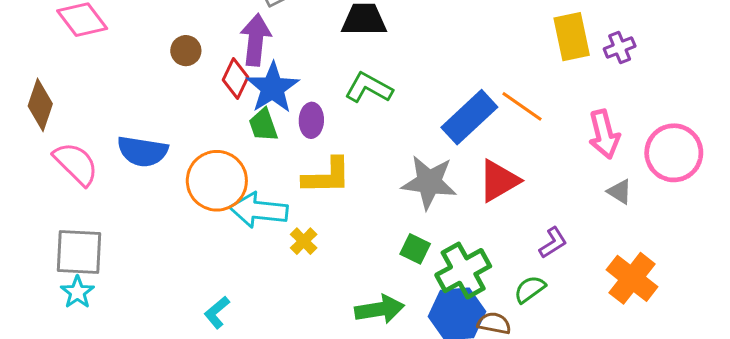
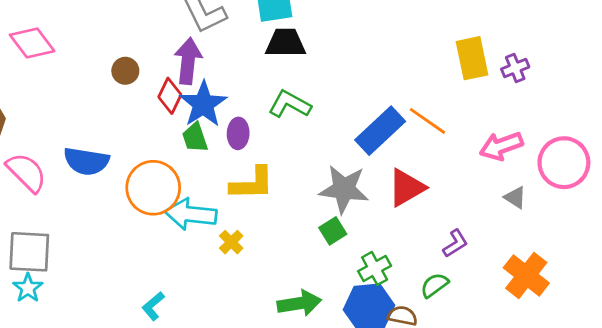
pink arrow: (604, 134) -> (501, 146), turned 84
green square: (415, 249) -> (333, 231), moved, turned 32
green cross: (463, 271) -> (375, 268), size x0.7

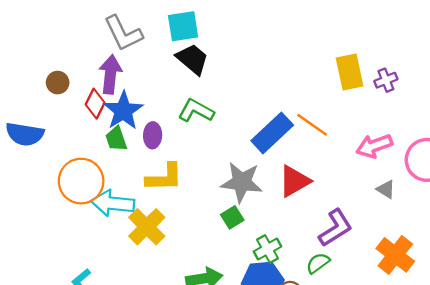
black trapezoid: (285, 43) -> (192, 59), turned 40
blue semicircle: (86, 161) -> (25, 134), moved
yellow cross: (231, 242) -> (147, 227), size x1.8
purple L-shape: (455, 243) -> (335, 228), size x1.6

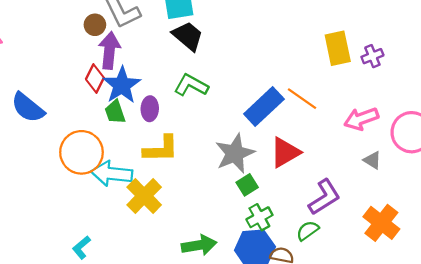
brown circle: (58, 83) -> (95, 25), moved
blue semicircle: (25, 134) -> (28, 108), turned 30
gray star: (242, 182) -> (235, 153), turned -30
green square: (232, 217) -> (247, 185), moved

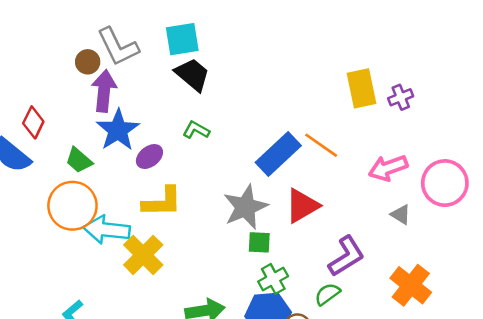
red diamond: (95, 78) -> (33, 122), moved
green L-shape: (191, 85) -> (196, 130), size x0.7
purple ellipse: (150, 109) -> (149, 157), turned 50
green trapezoid: (115, 112) -> (79, 160), moved, turned -30
green square: (247, 185) -> (259, 242), turned 35

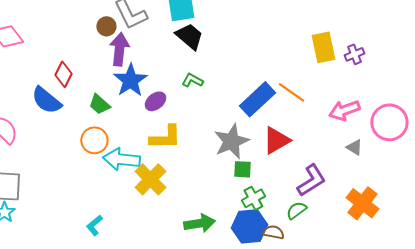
orange circle: (72, 206) -> (94, 140), size x0.7

